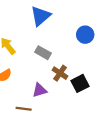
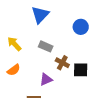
black square: (80, 83) -> (81, 70), turned 35

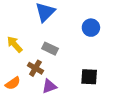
brown cross: (62, 63) -> (35, 68), moved
orange semicircle: (14, 70) -> (13, 83), moved

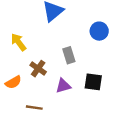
gray rectangle: (50, 49) -> (69, 55), moved, turned 42
purple triangle: (49, 86) -> (63, 86), moved

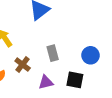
blue circle: (99, 31) -> (91, 55), moved

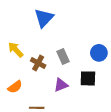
brown cross: (23, 64) -> (38, 63), moved

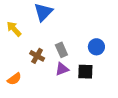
yellow arrow: (16, 50) -> (14, 29), moved
purple triangle: (61, 85) -> (62, 69), moved

